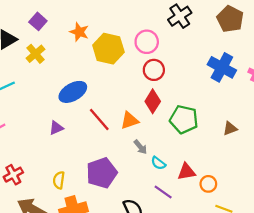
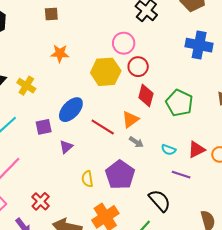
purple square: (38, 21) -> (44, 127), moved, turned -35
yellow hexagon: (108, 49) -> (106, 72), moved
green pentagon: (184, 119) -> (179, 103), turned 30
gray arrow: (140, 147) -> (136, 142), moved
yellow semicircle: (59, 180) -> (87, 179), moved

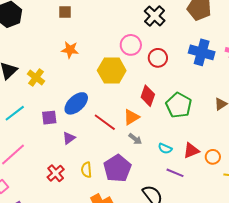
red circle: (138, 67) -> (158, 58), moved
red cross: (41, 201) -> (56, 173), moved

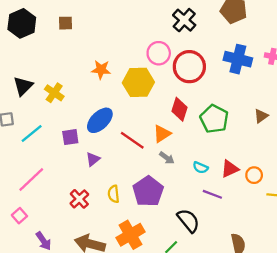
brown square: (65, 12) -> (66, 23), moved
orange star: (70, 50) -> (101, 70), moved
red circle: (158, 58) -> (189, 67), size x1.5

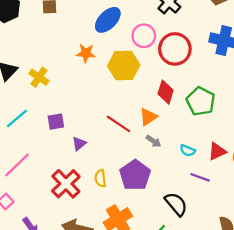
blue ellipse: (100, 120) -> (108, 20), moved
red cross: (79, 199) -> (66, 184), size x1.5

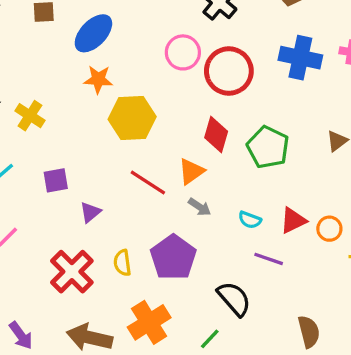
blue ellipse: (108, 20) -> (93, 33), moved
yellow hexagon: (124, 66) -> (132, 118), moved

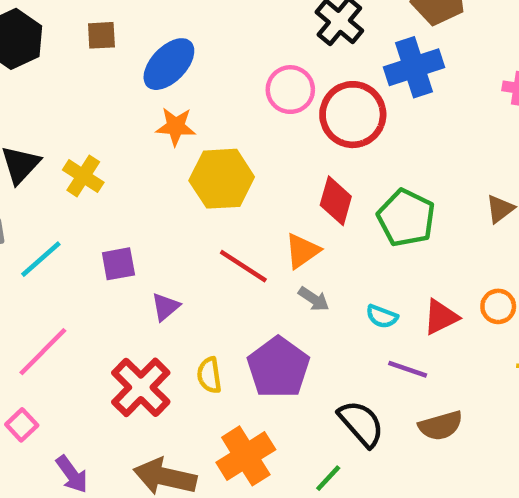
blue cross: (300, 58) -> (414, 67), moved, turned -30
orange circle: (329, 229) -> (498, 306), moved
brown semicircle: (309, 332) -> (441, 426), moved, turned 88

